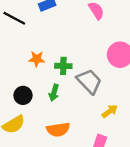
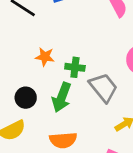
green arrow: (54, 93) -> (62, 97), size x1.5

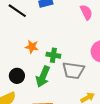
gray trapezoid: (103, 87) -> (73, 71), turned 135

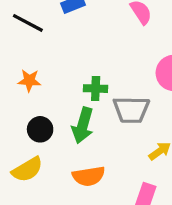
orange star: (32, 47) -> (29, 80), moved

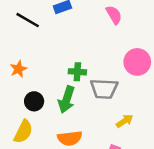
orange star: (29, 80) -> (18, 69), moved, turned -30
yellow semicircle: (27, 169) -> (23, 132), turned -35

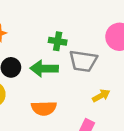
green arrow: (67, 99) -> (44, 69), turned 68

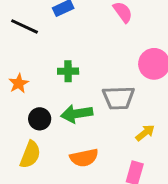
green cross: (58, 41) -> (68, 71), moved

